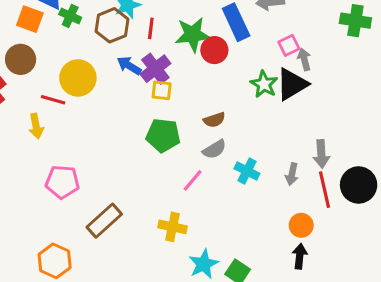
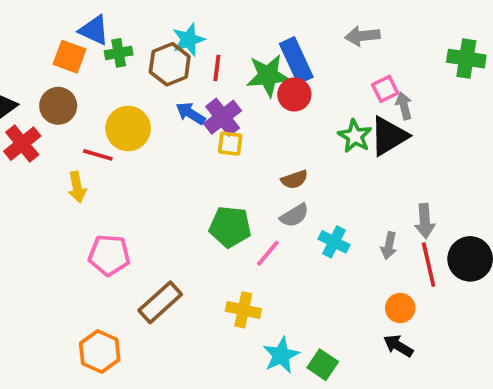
green cross: (70, 16) -> (119, 53), turned -35
blue rectangle: (236, 22) -> (296, 60), moved
green pentagon: (163, 135) -> (230, 227), moved
black arrow: (300, 256) -> (398, 346), turned -65

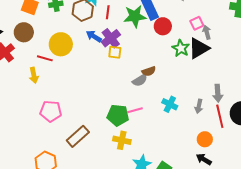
red circle: (294, 94) -> (163, 26), moved
gray semicircle: (294, 215) -> (140, 80), moved
green pentagon: (230, 227) -> (118, 115), moved
pink line: (268, 253) -> (135, 110), turned 35

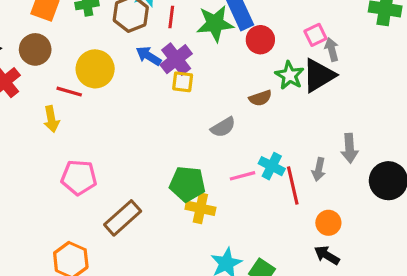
brown semicircle: (149, 71) -> (260, 98), moved
pink line: (135, 110) -> (243, 176), moved
red line: (220, 116) -> (293, 186), moved
yellow cross: (122, 140) -> (200, 208), moved

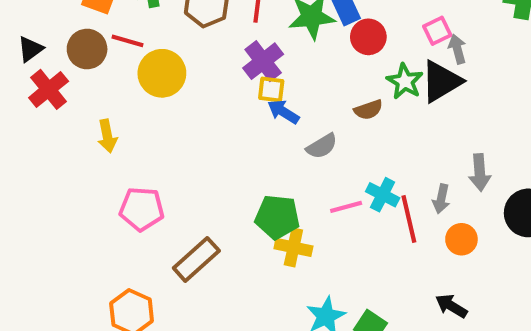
blue arrow: (149, 56) -> (283, 112), moved
red line: (69, 92) -> (128, 41), moved
orange circle: (328, 223) -> (461, 239), moved

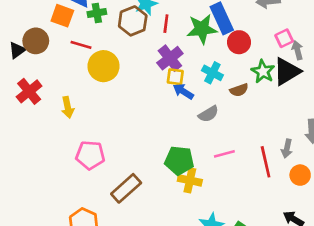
brown circle: (87, 49) -> (36, 41), moved
red cross: (49, 89) -> (29, 91), moved
cyan cross: (383, 195) -> (212, 73), moved

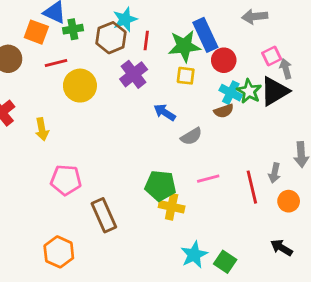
red line: (81, 45) -> (56, 63), turned -30
purple cross: (170, 58) -> (134, 74), moved
cyan cross: (212, 73) -> (231, 93), moved
yellow square: (175, 77) -> (186, 76), moved
brown rectangle: (126, 188) -> (104, 215), turned -72

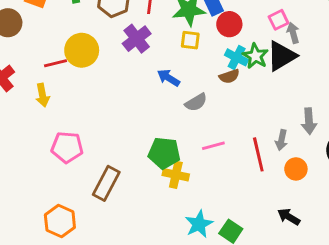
red line: (56, 63) -> (56, 63), moved
brown rectangle: (104, 215) -> (106, 183), turned 52

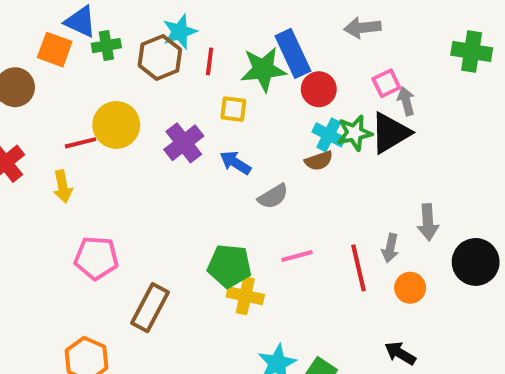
purple cross: (137, 39) -> (184, 143), moved
yellow square: (190, 40) -> (233, 109), moved
green star: (255, 56) -> (355, 133), turned 30

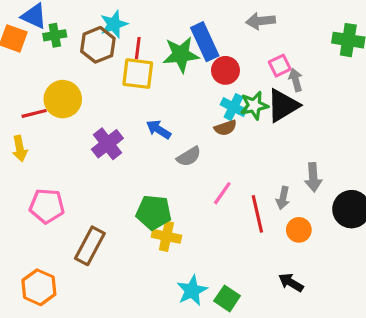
yellow square: (233, 109) -> (138, 74), moved, size x1.5
purple cross: (184, 143) -> (107, 144), moved
pink line: (297, 256) -> (222, 193), moved, turned -40

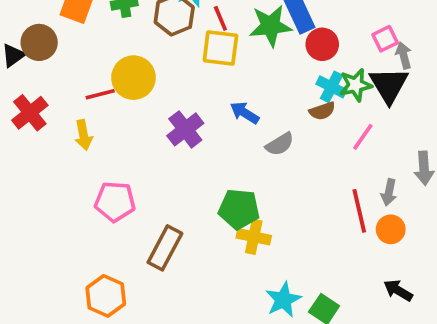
red line: (138, 48) -> (220, 18), turned -30
black triangle: (283, 105) -> (389, 85), turned -30
pink line: (222, 193) -> (363, 137), moved
orange circle: (299, 230) -> (391, 229), moved

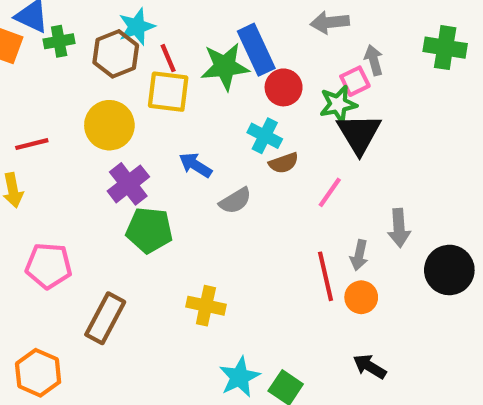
gray arrow: (404, 55) -> (374, 60), moved
yellow circle: (133, 78) -> (109, 125), moved
green star: (356, 85) -> (338, 104), moved
cyan cross: (331, 87) -> (265, 136), moved
green pentagon: (239, 209) -> (149, 230), moved

